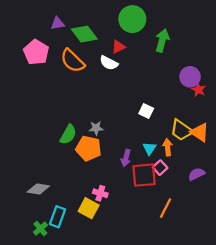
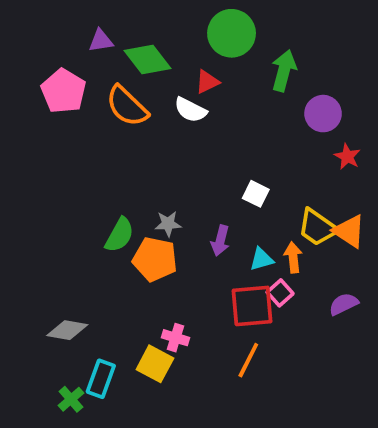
purple circle: (190, 77) -> (323, 114), moved
cyan triangle: (149, 148) -> (261, 259), turned 40
purple arrow: (126, 158) -> (220, 241), moved
orange line: (165, 208) -> (248, 360), moved

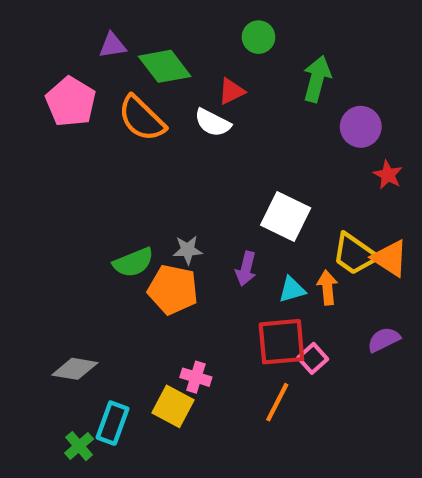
green circle: (232, 33) -> (259, 37), size x0.6
white square: (256, 194) -> (286, 217), size x1.6
green semicircle: (119, 235) -> (133, 262), turned 39
pink square: (280, 293) -> (313, 358), moved

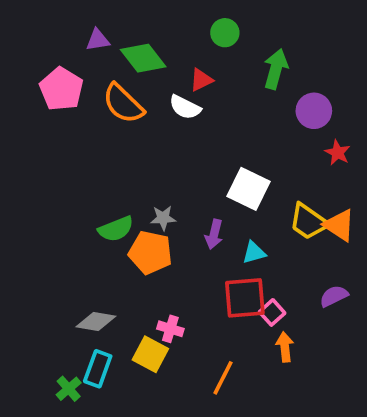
orange arrow: (327, 287) -> (285, 347), moved
gray diamond: (75, 369) -> (96, 322), moved
orange line: (277, 402) -> (223, 378), moved

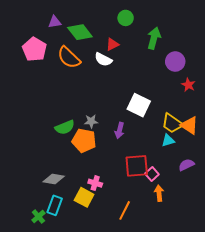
cyan triangle: (254, 252) -> (168, 141), moved

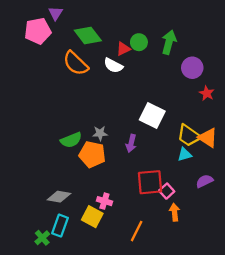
green circle: (126, 18) -> (139, 42), moved
purple triangle: (55, 22) -> (56, 13), moved, turned -48
pink pentagon: (34, 49) -> (38, 31), moved, turned 30

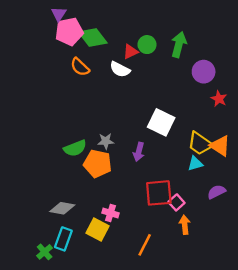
pink pentagon: (38, 31) -> (69, 32), moved
orange semicircle: (76, 63) -> (80, 67), size x0.7

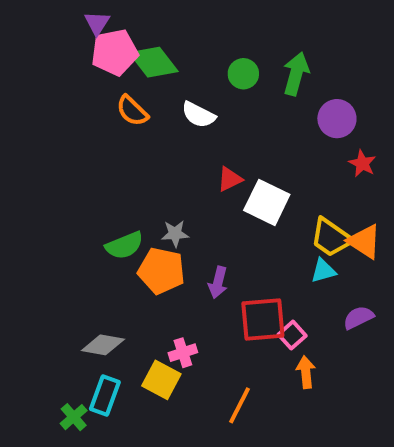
red triangle: (131, 52) -> (230, 179), moved
purple arrow: (139, 152) -> (218, 282), moved
pink cross: (110, 213) -> (183, 353), turned -35

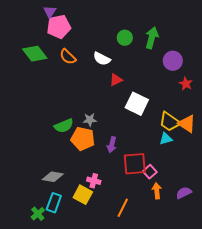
green diamond: (154, 62) -> (35, 54), moved
red triangle: (230, 179) -> (116, 80), moved
purple semicircle: (358, 318) -> (184, 193), moved
pink cross: (183, 353) -> (94, 181), turned 32

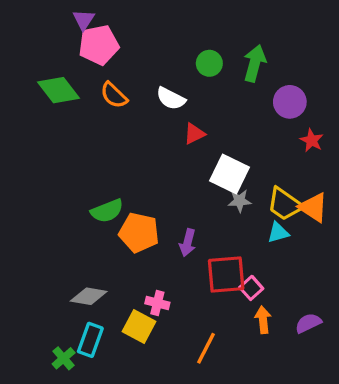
gray star: (90, 120) -> (240, 201), moved

